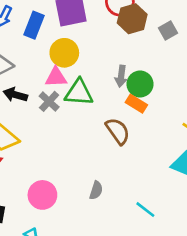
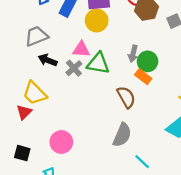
yellow circle: (64, 53) -> (97, 21), moved
gray semicircle: (96, 190) -> (122, 135), moved, size x1.6

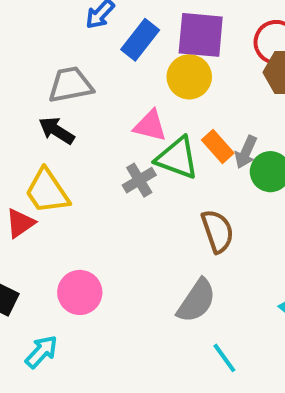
black arrow: (48, 60) -> (57, 131), moved
gray cross: (74, 68) -> (139, 180), moved
orange rectangle: (143, 77) -> (218, 146), moved

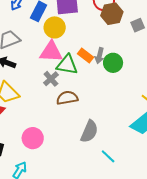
yellow circle: (189, 77) -> (55, 27), moved
pink triangle: (150, 126) -> (51, 52), size x1.4
brown semicircle: (218, 231) -> (67, 98), moved, turned -70

